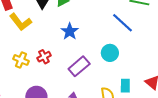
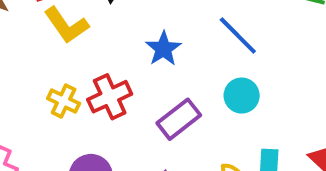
blue line: (123, 23) -> (238, 35), moved
red cross: (44, 57) -> (110, 97), size x1.5

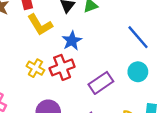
blue star: (163, 49) -> (72, 41), moved

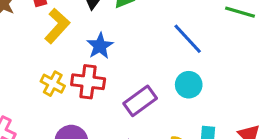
yellow L-shape: (40, 25) -> (57, 26), turned -105
red cross: (62, 67) -> (88, 82), turned 30

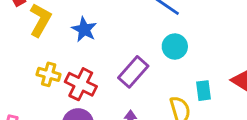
red cross: (88, 82) -> (81, 84), moved, turned 32

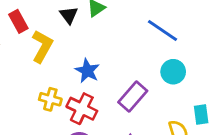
blue star: (84, 29) -> (87, 71), moved

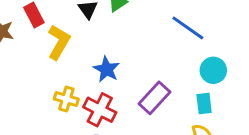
cyan circle: (173, 72) -> (213, 70), moved
cyan rectangle: (201, 114) -> (204, 104), moved

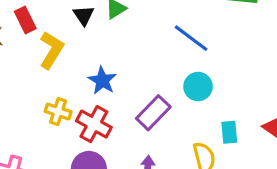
cyan circle: (213, 70) -> (198, 87), moved
cyan rectangle: (204, 104) -> (229, 132), moved

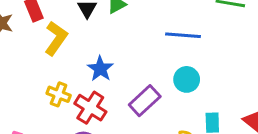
blue line: (191, 38) -> (183, 35), turned -36

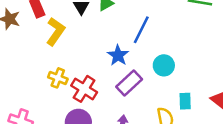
blue line: (183, 35) -> (141, 30), moved, turned -68
blue star: (100, 69) -> (118, 55), moved

